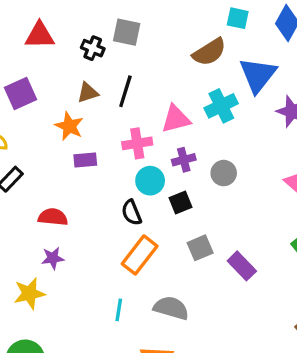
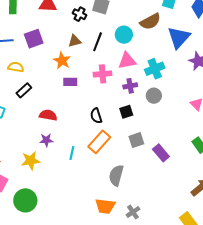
cyan cross: (221, 106) -> (155, 69), moved
cyan circle: (150, 181) -> (124, 35), moved
gray semicircle: (171, 308) -> (116, 175), turned -95
cyan line: (119, 310) -> (72, 153), moved

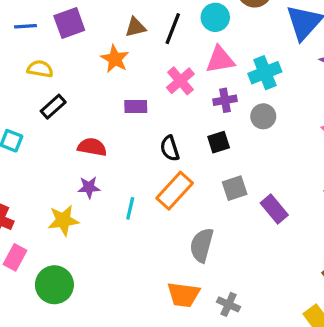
pink cross: (103, 74) -> (180, 81), turned -36
purple rectangle: (70, 82) -> (136, 107), moved
gray cross: (133, 212) -> (229, 304), turned -32

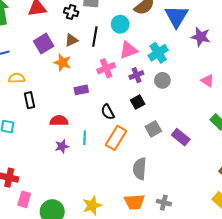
purple square: (69, 23) -> (44, 44), moved
pink cross: (180, 81) -> (106, 68), turned 30
black rectangle: (53, 107) -> (30, 100), turned -49
cyan line: (130, 208) -> (85, 138), moved
yellow star: (63, 220) -> (92, 205), moved

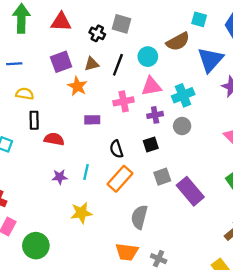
red semicircle: (59, 121) -> (54, 139), moved
purple rectangle: (181, 137) -> (190, 191), size x1.4
yellow star: (92, 205) -> (81, 213), moved

